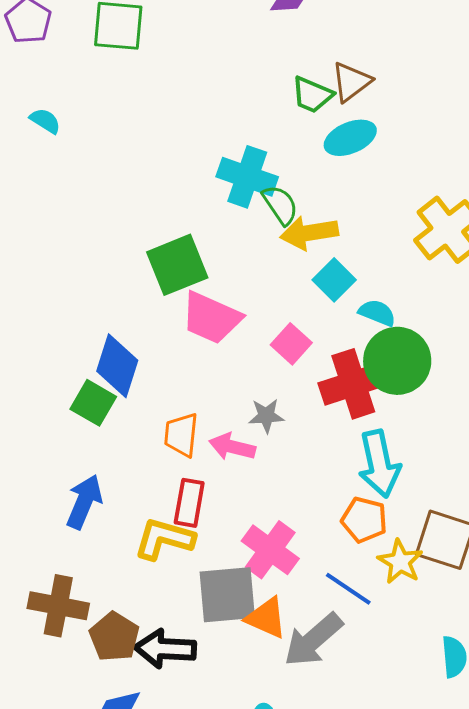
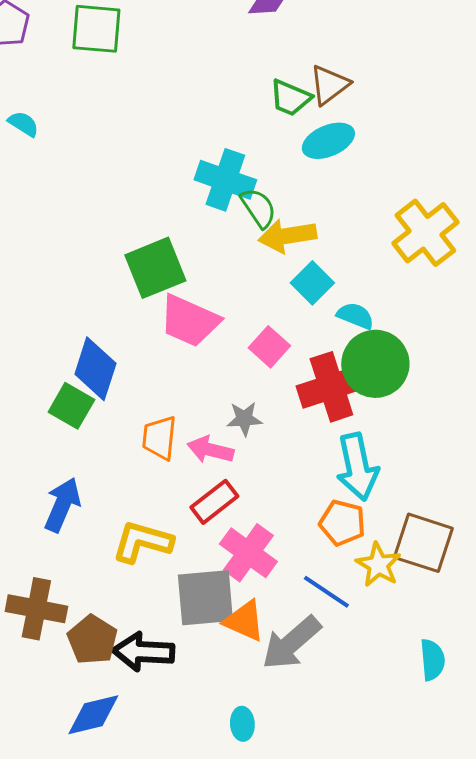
red rectangle: (189, 503) -> (214, 502), moved, turned 42

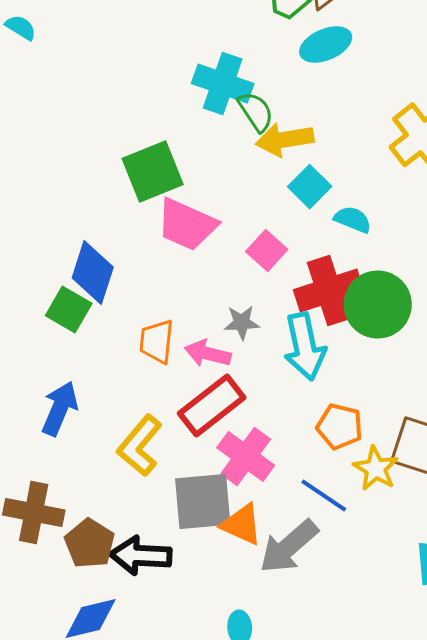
green circle: (375, 364) -> (378, 304), moved
cyan arrow: (357, 467) -> (305, 346), moved
red rectangle: (214, 502) -> (212, 406), size x1.4
yellow L-shape: (142, 542) -> (140, 446), turned -66

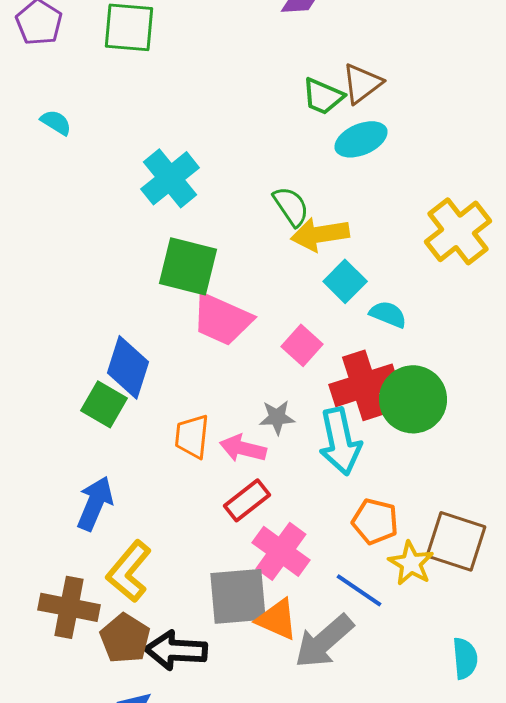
cyan cross: (223, 84) -> (170, 178), moved, turned 32
green square: (153, 172) -> (188, 266), turned 36
red rectangle: (212, 406) -> (247, 500), size x0.7
yellow L-shape: (140, 446) -> (129, 571), moved

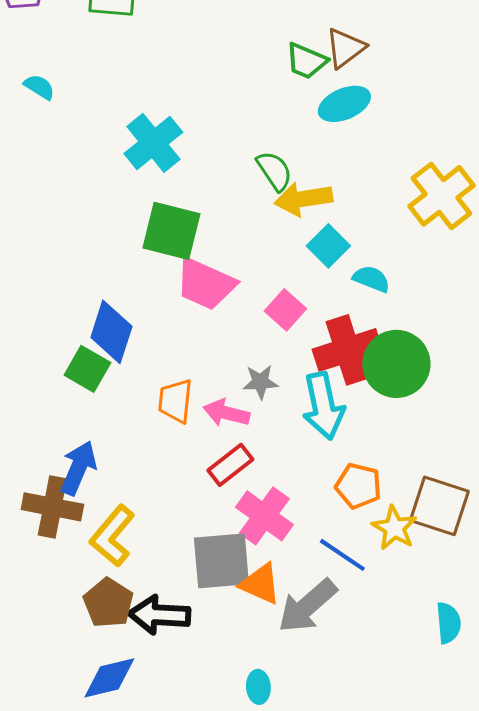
brown cross: (69, 607) -> (52, 507), moved

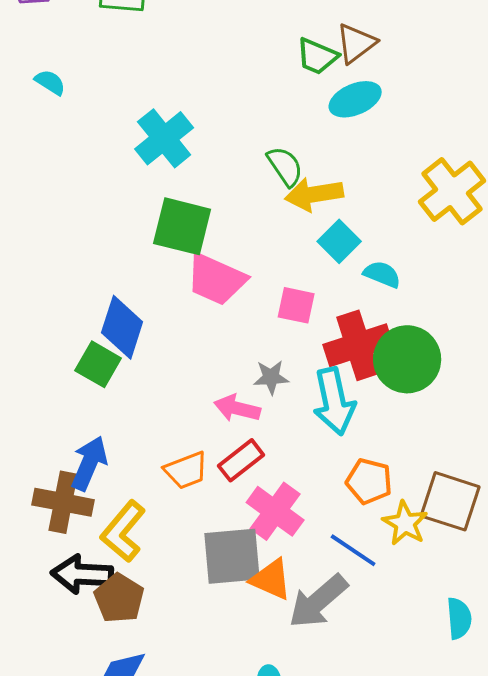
pink square: (285, 310) -> (296, 305), turned -30
orange trapezoid: (175, 401) -> (186, 470), moved, turned -117
black arrow: (159, 615) -> (82, 574), moved

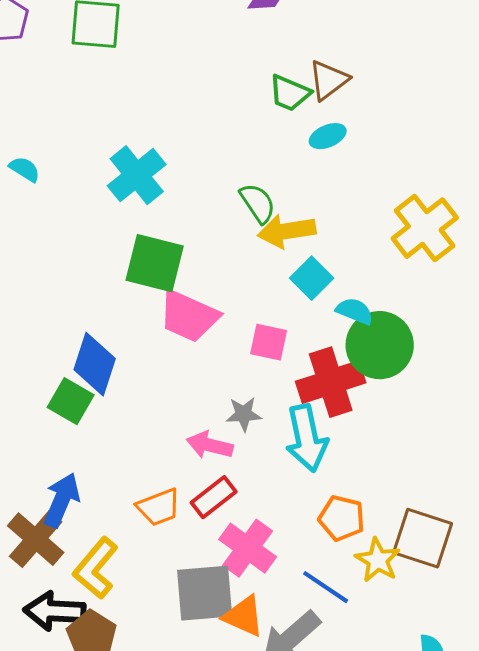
cyan semicircle: (50, 82) -> (25, 169), moved
cyan ellipse: (355, 99) -> (328, 136), size x0.7
green circle: (407, 359) -> (380, 345), moved
brown cross: (63, 502) -> (36, 539), turned 30

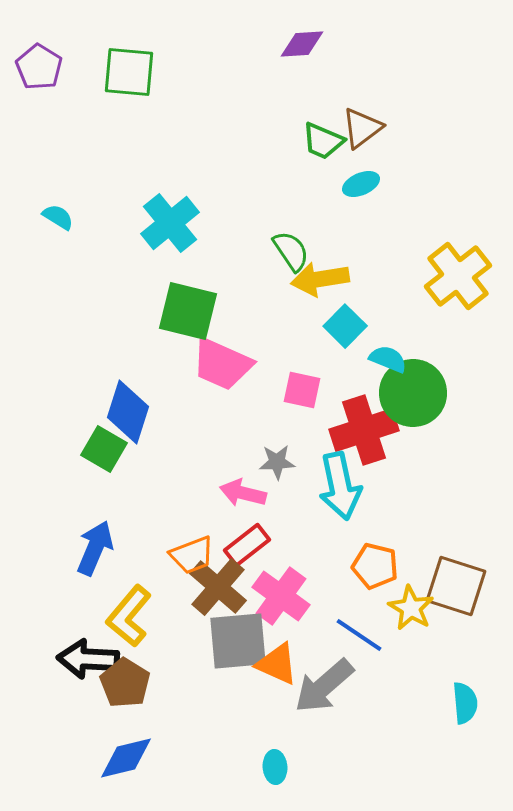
brown cross: (36, 539) -> (218, 587), moved

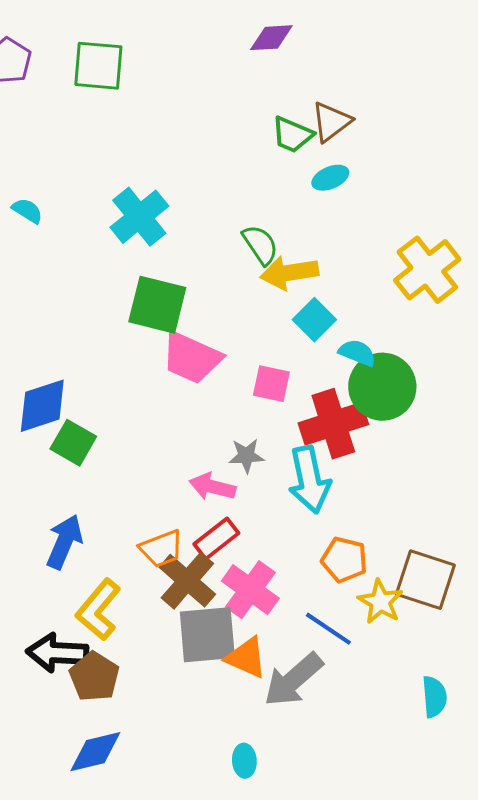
blue diamond: (128, 412) -> (42, 406), moved, turned 54

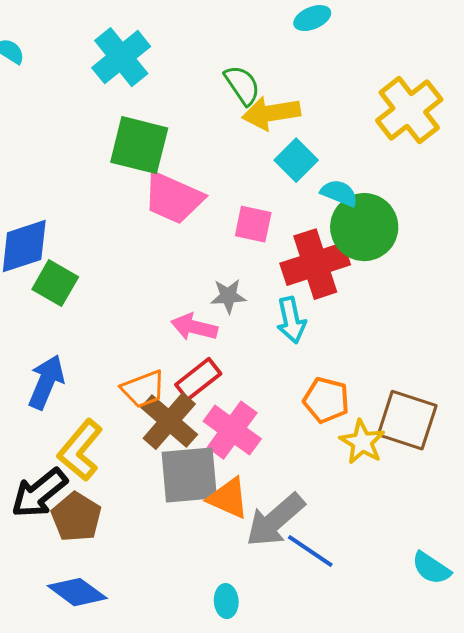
cyan arrow: (309, 480) -> (291, 320), size x0.7
blue line: (328, 629) -> (310, 551), moved
black arrow: (57, 653) -> (39, 493), turned -42
cyan semicircle: (434, 697) -> (431, 568), moved, turned 129
blue diamond: (95, 752) -> (77, 592), turned 50

